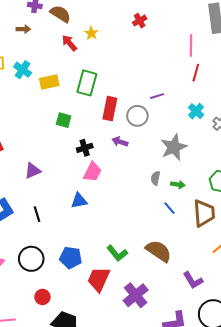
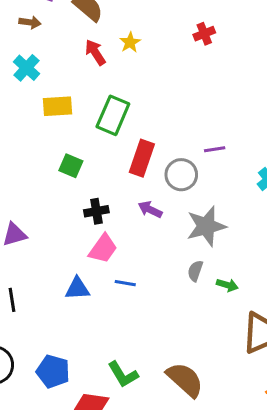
cyan cross: (23, 70) -> (27, 68), moved
gray star: (174, 147) -> (206, 226), moved
blue line: (170, 208) -> (125, 283), moved, turned -48

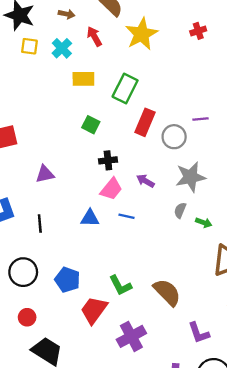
yellow star: (130, 42) -> (142, 34), size x2.0
red arrow: (95, 52) -> (94, 36), moved
purple arrow: (150, 209) -> (145, 181), moved

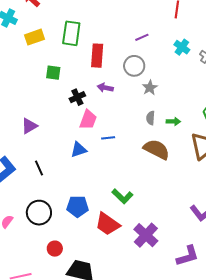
gray circle: (174, 137) -> (134, 66), moved
gray star: (191, 177) -> (150, 88), size x0.6
purple arrow: (145, 181) -> (105, 88), moved
brown semicircle: (167, 292) -> (157, 149), moved
red trapezoid: (94, 310) -> (108, 224), turned -72

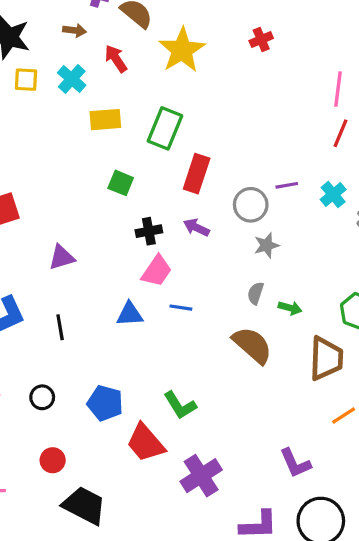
purple line: (142, 37) -> (287, 185), moved
black circle: (39, 213) -> (42, 397), size x0.6

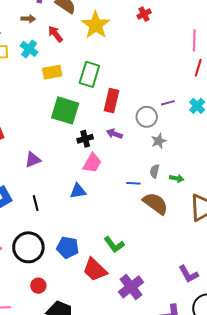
green square: (121, 183) -> (65, 110), size x1.8
blue line: (181, 308) -> (133, 183), moved
black circle: (42, 397) -> (28, 247), size x2.0

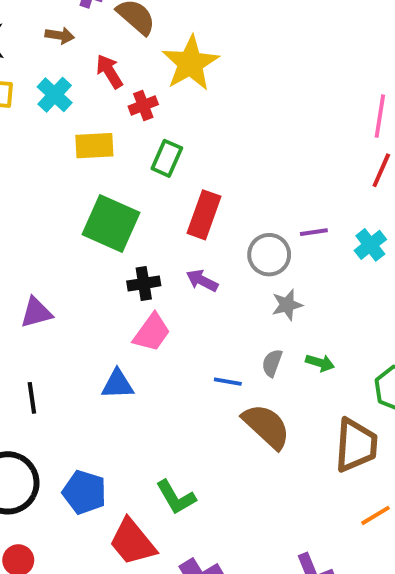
red cross: (144, 14) -> (143, 105), moved
green rectangle: (89, 74) -> (167, 158), size x0.7
green arrow: (177, 178) -> (320, 363), moved

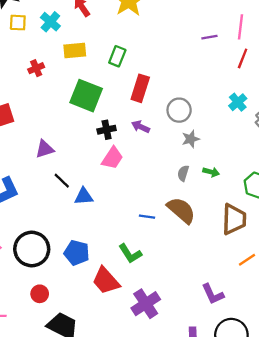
red cross: (143, 105) -> (36, 68), moved
purple line: (314, 232) -> (209, 37), moved
blue line: (228, 382) -> (147, 217), moved
blue triangle: (118, 384) -> (84, 196), moved
black line: (32, 398) -> (62, 181), moved, turned -36

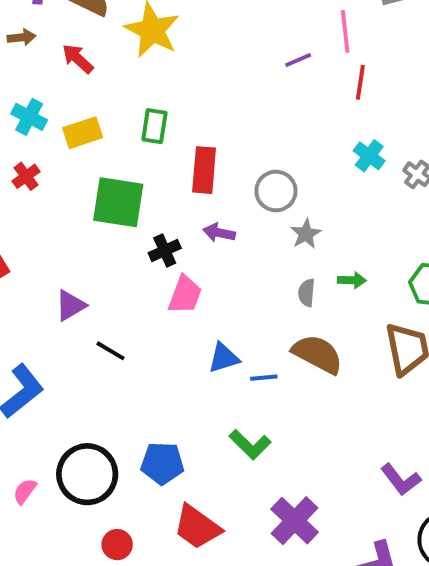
cyan cross: (50, 22) -> (29, 117), moved
blue triangle: (84, 196) -> (224, 358), moved
red trapezoid: (106, 281) -> (197, 527), moved

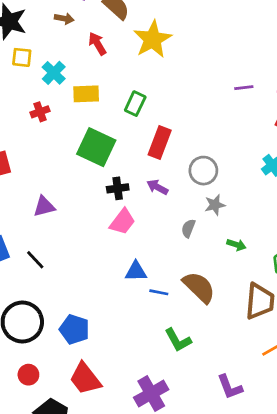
gray semicircle: (307, 293) -> (188, 228), moved
black line: (110, 351) -> (35, 260), moved
green L-shape: (250, 445) -> (178, 340), moved

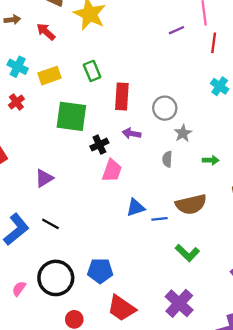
green rectangle: (135, 104) -> (92, 71), turned -30
brown semicircle: (199, 287) -> (191, 204), turned 140

